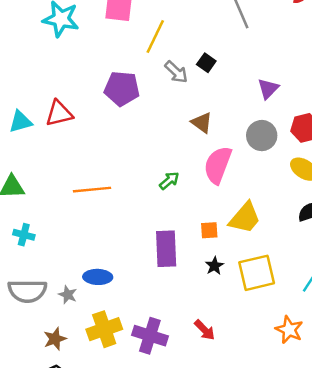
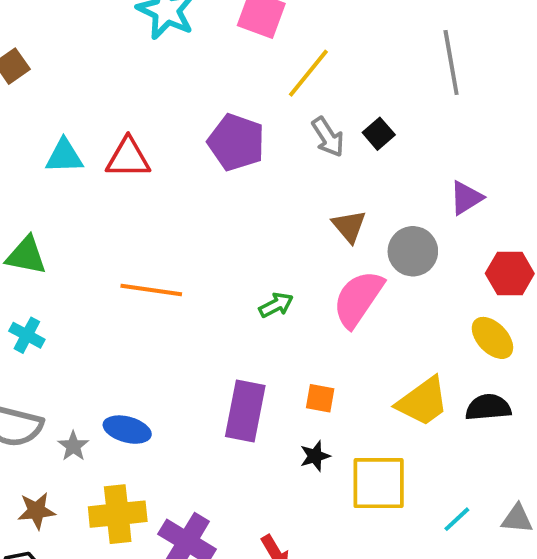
gray circle: (262, 136) -> (413, 251), moved
yellow trapezoid: (245, 218) -> (423, 402), moved

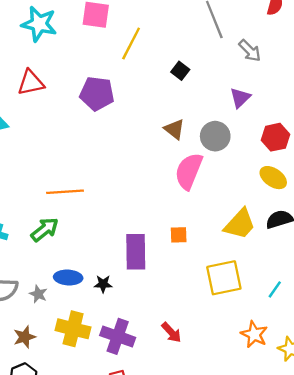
gray arrow: (328, 137) -> (250, 51), moved
red triangle: (128, 158) -> (31, 83), moved
green arrow: (276, 305) -> (45, 230), moved, size x1.4
black star: (315, 456) -> (103, 284), moved, turned 30
yellow cross: (118, 514) -> (73, 329), turned 32

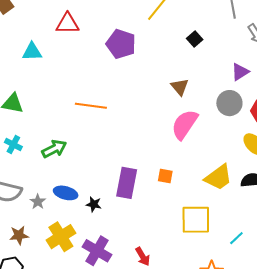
gray circle: (215, 136) -> (229, 103), moved
orange line: (65, 192) -> (91, 106), moved
yellow cross: (73, 329) -> (61, 237), turned 32

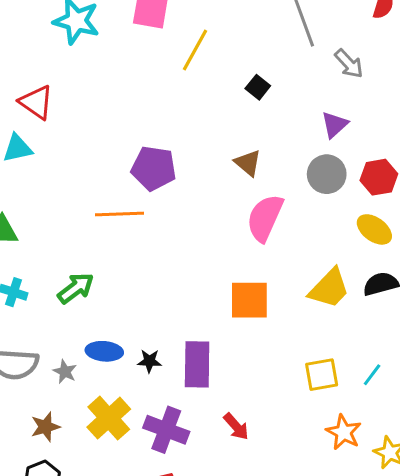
red triangle: (67, 24) -> (36, 102), moved, turned 45
purple pentagon: (121, 44) -> (154, 168), moved
orange square: (165, 176) -> (249, 300), size x1.8
purple rectangle: (127, 183) -> (197, 364), moved
yellow square: (196, 220) -> (322, 375), moved, size x0.7

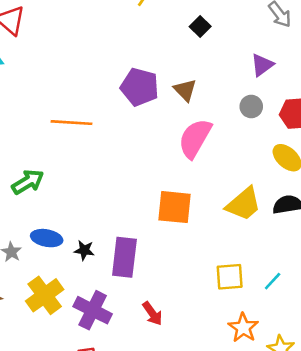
purple pentagon: (154, 168) -> (140, 87), moved
gray circle: (327, 174) -> (251, 107), size x0.7

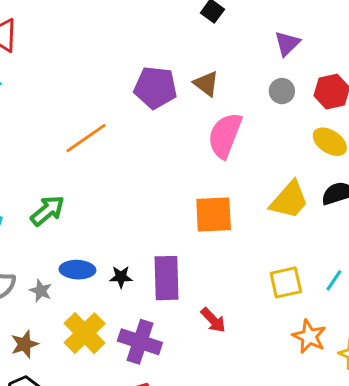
orange line: (71, 123) -> (86, 138), turned -30
red arrow: (152, 314) -> (213, 320), moved

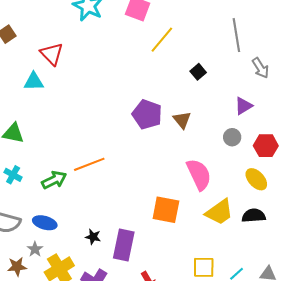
pink semicircle: (225, 135) -> (199, 174), moved, turned 120
orange line: (86, 138) -> (89, 164), moved
blue ellipse: (77, 270) -> (45, 223), moved
gray star: (41, 291) -> (35, 249), moved

